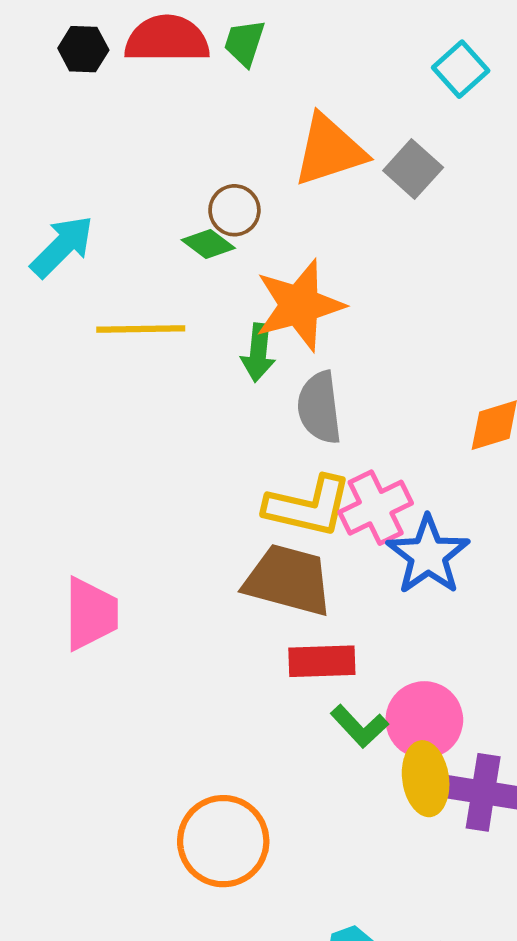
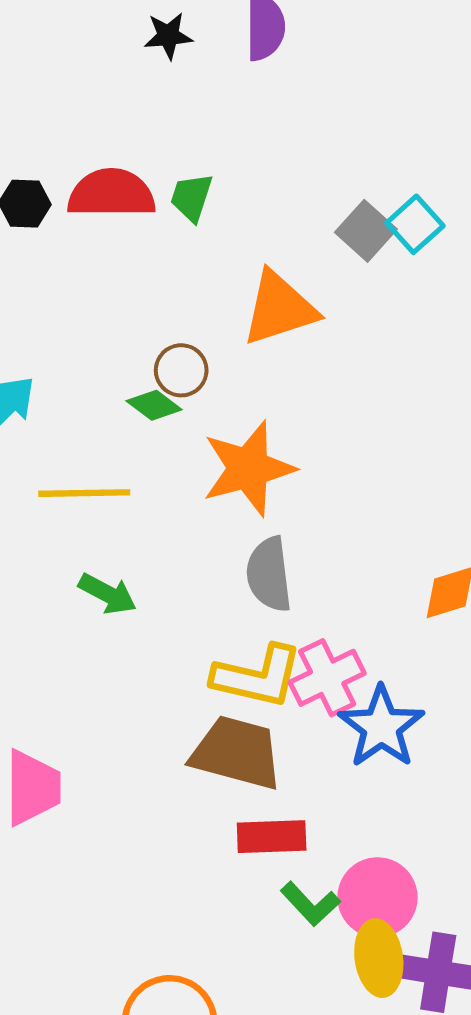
gray square: (413, 169) -> (366, 231), moved
green arrow: (258, 353) -> (108, 594), moved, turned -68

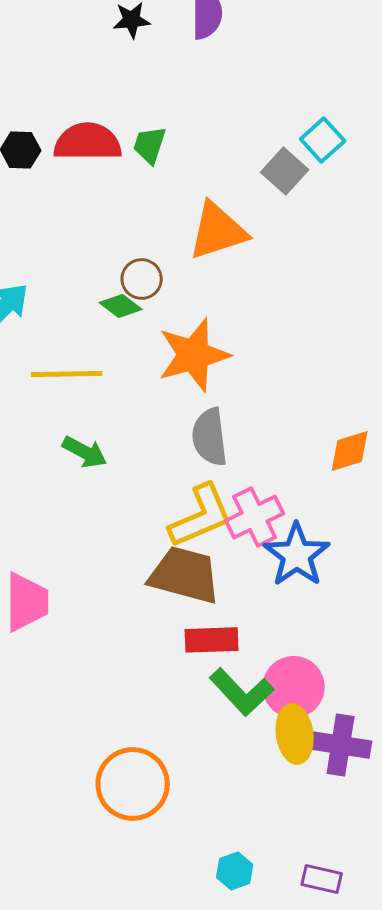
cyan square: (415, 224) -> (323, 140), moved
yellow L-shape: (257, 676) -> (201, 516), turned -36
green L-shape: (310, 904) -> (242, 692), size x1.4

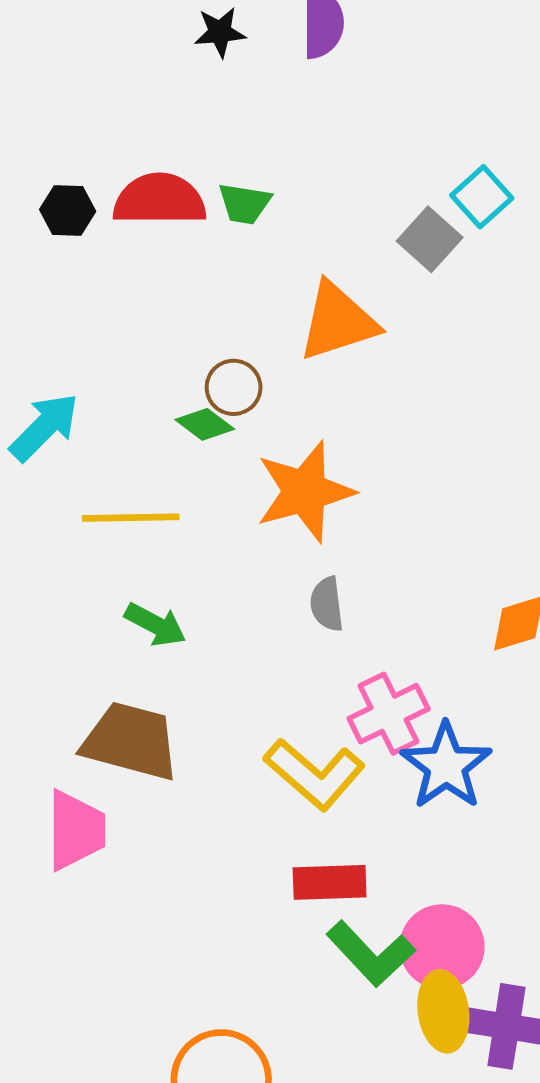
green trapezoid: (150, 145) -> (245, 204), turned -99
gray semicircle: (210, 437) -> (327, 604), size x0.7
yellow L-shape: (201, 516) -> (314, 774), moved, turned 64
brown trapezoid: (185, 575) -> (131, 741), moved

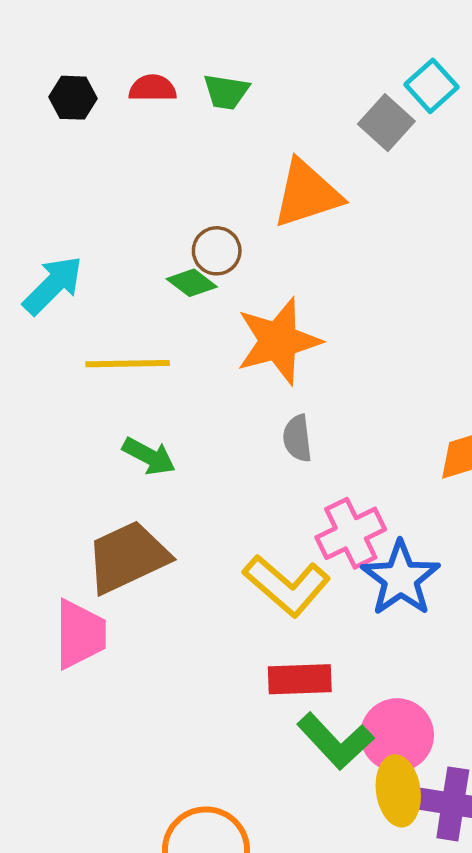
red semicircle: (160, 199) -> (153, 88), size x0.6
brown trapezoid: (131, 741) -> (128, 557), turned -40

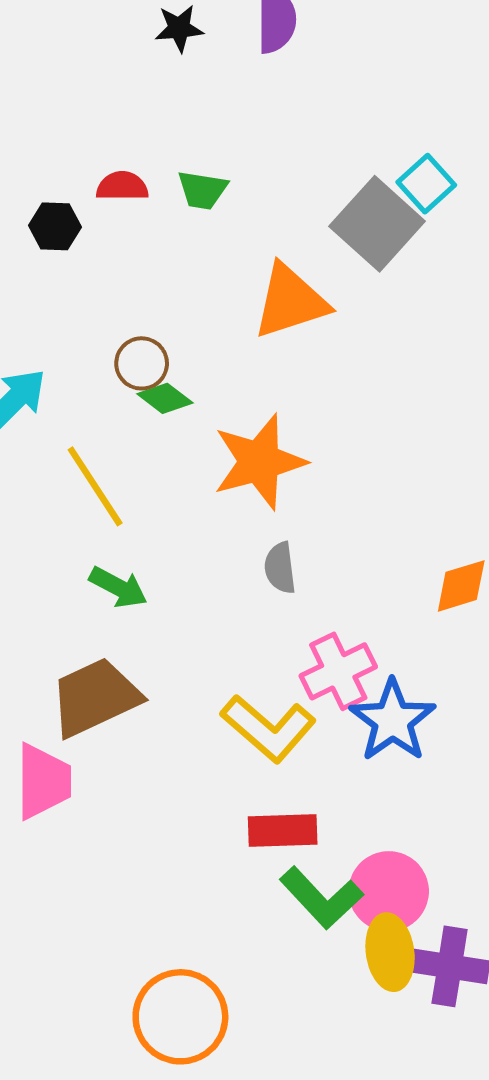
black hexagon: (73, 98) -> (55, 226), moved
gray square: (386, 123) -> (377, 224), size x1.5
brown circle: (217, 251) -> (142, 363), moved
yellow line: (128, 364) -> (95, 486), turned 58

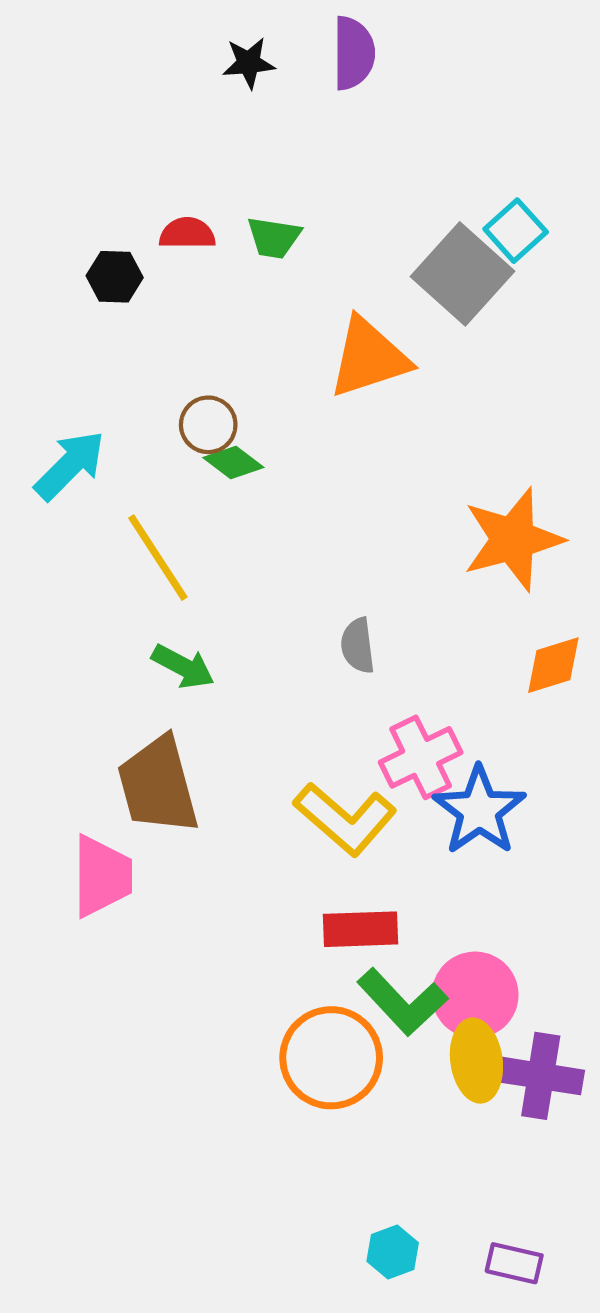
orange star: (259, 462) -> (513, 539), moved
brown trapezoid: (95, 697) -> (158, 785), turned -80
orange circle: (180, 1017) -> (331, 1058), moved

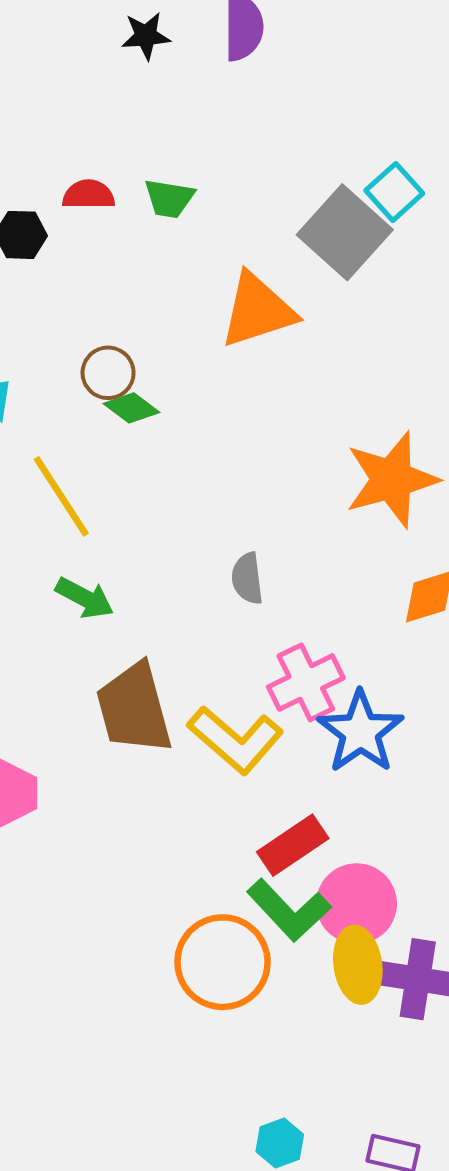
brown trapezoid: (158, 785) -> (134, 708), moved
red rectangle: (361, 929) -> (293, 845), moved, turned -32

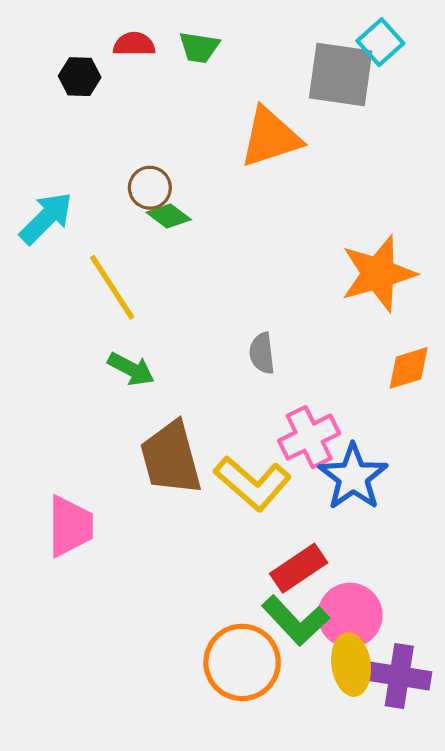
gray square: (345, 232) -> (341, 75), turned -34

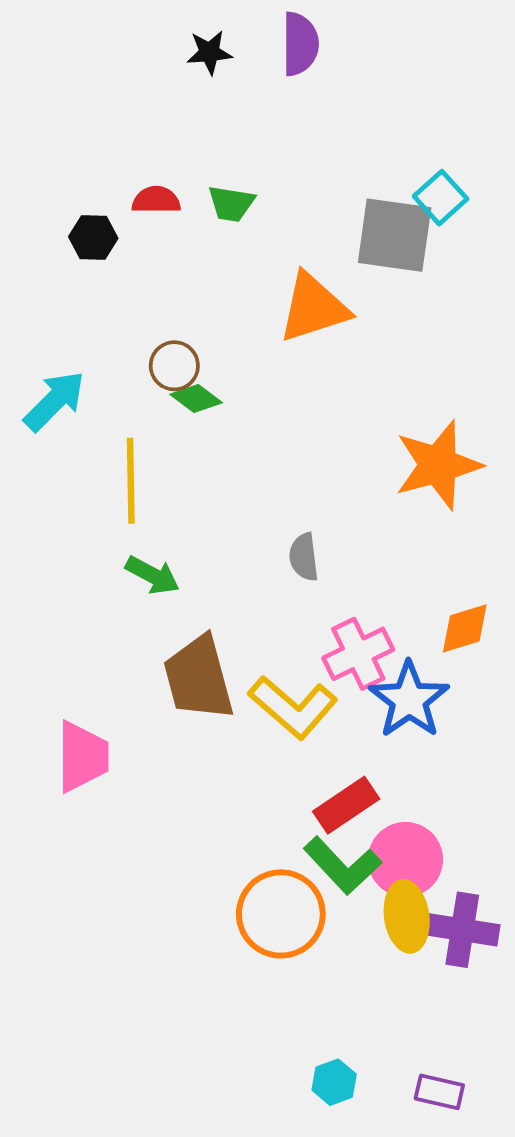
yellow line: (112, 287) -> (131, 481), turned 32
orange diamond: (409, 368) -> (465, 628), moved

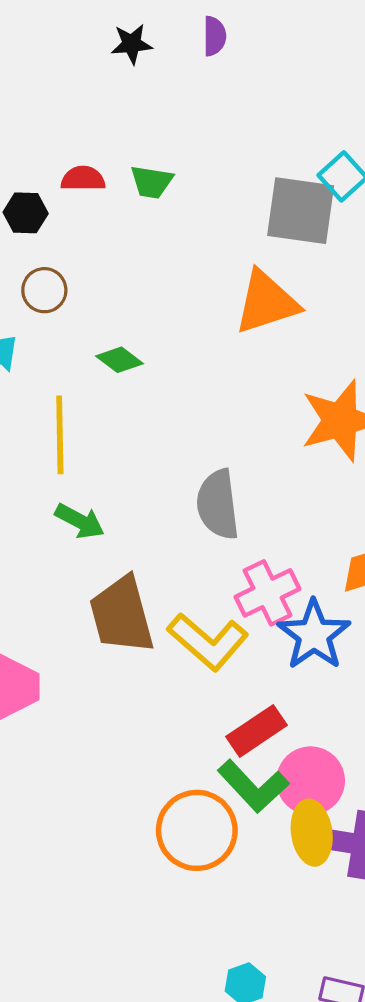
purple semicircle: (300, 44) -> (214, 36), size x0.7
orange triangle: (313, 308) -> (266, 302), moved
brown circle: (174, 366) -> (44, 290), moved
gray semicircle: (304, 557) -> (218, 505), size x1.6

